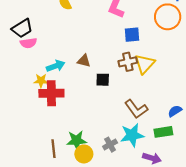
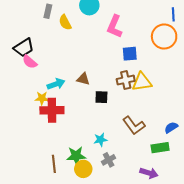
pink semicircle: (28, 43) -> (30, 62), turned 49
yellow triangle: (145, 64) -> (142, 82), turned 40
cyan star: (132, 135) -> (100, 140), moved, size x0.6

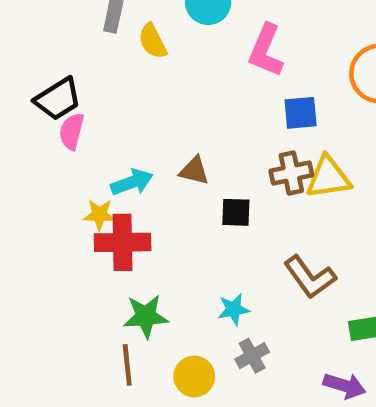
pink semicircle: (30, 62) -> (72, 131), turned 63
green star: (76, 156) -> (146, 316), moved

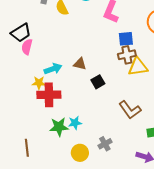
brown cross: (291, 173) -> (127, 55), moved
black square: (236, 212) -> (98, 82), turned -32
cyan star: (234, 309) -> (75, 123), moved
brown line: (127, 365) -> (27, 148), moved

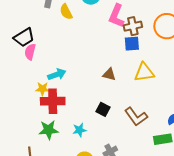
brown cross: (127, 55) -> (133, 26), moved
brown triangle: (80, 64) -> (109, 74), moved
black square: (98, 82) -> (103, 109), moved, turned -32
green star: (59, 127) -> (49, 130), moved

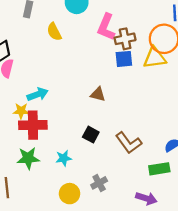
yellow semicircle: (66, 12) -> (54, 32), moved
yellow triangle: (144, 72) -> (155, 58), moved

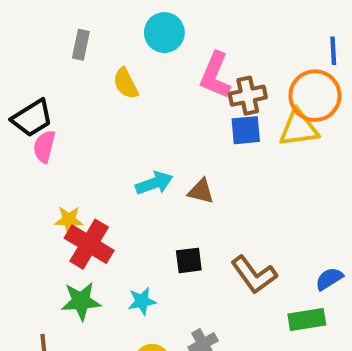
cyan arrow: (38, 94) -> (154, 183), moved
red cross: (33, 125) -> (89, 244), turned 32
black square: (91, 135) -> (189, 260), turned -35

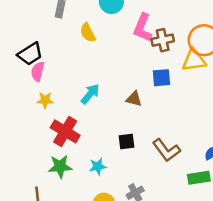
blue square: (246, 130) -> (161, 78), moved
cyan arrow: (154, 183) -> (90, 94), moved, turned -30
yellow star: (69, 220) -> (45, 100), moved

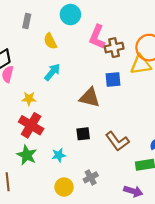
cyan arrow: (90, 94) -> (52, 72), moved
brown triangle: (134, 99) -> (90, 98), size x1.5
yellow star: (45, 100) -> (29, 99), moved
green star: (60, 166) -> (27, 155), turned 30

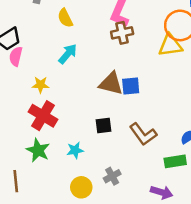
brown cross: (114, 48) -> (122, 33), moved
blue square: (113, 79) -> (131, 86), moved

